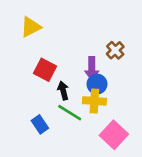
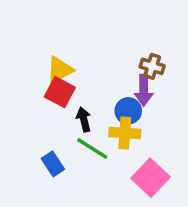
yellow triangle: (31, 27) -> (60, 70), moved
brown cross: (115, 50) -> (152, 66), turned -30
purple arrow: (92, 68) -> (144, 90), moved

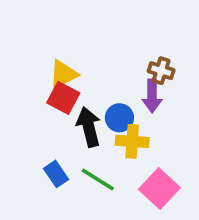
blue circle: (128, 111) -> (119, 118), moved
black arrow: (84, 119) -> (89, 127), size x1.5
green line: (92, 149) -> (98, 179), moved

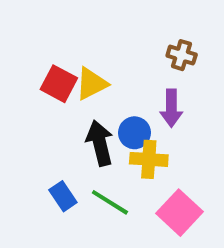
brown cross: (161, 71) -> (182, 55), moved
yellow triangle: (63, 74) -> (92, 84), moved
red square: (63, 98) -> (59, 84), moved

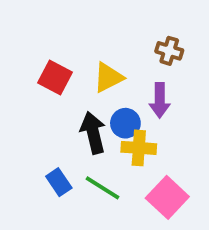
yellow triangle: (92, 84) -> (108, 78), moved

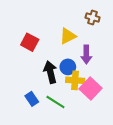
brown cross: (169, 51) -> (93, 18), moved
yellow triangle: (108, 78) -> (68, 36), moved
pink square: (167, 197) -> (90, 89), moved

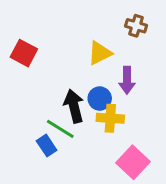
red square: (30, 42) -> (24, 53), moved
pink square: (90, 89) -> (133, 162), moved
green line: (55, 102) -> (60, 129), moved

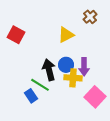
brown cross: (136, 26) -> (90, 17), turned 32
purple arrow: (127, 80) -> (84, 67), moved
pink square: (133, 162) -> (95, 97), moved

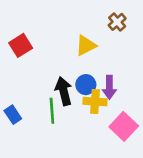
red square: (16, 35) -> (21, 45), turned 30
green line: (40, 85) -> (52, 111), turned 54
blue rectangle: (31, 96) -> (13, 115), moved

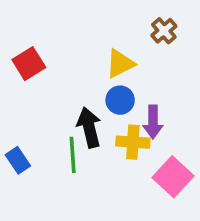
blue circle: (86, 85) -> (120, 100), moved

